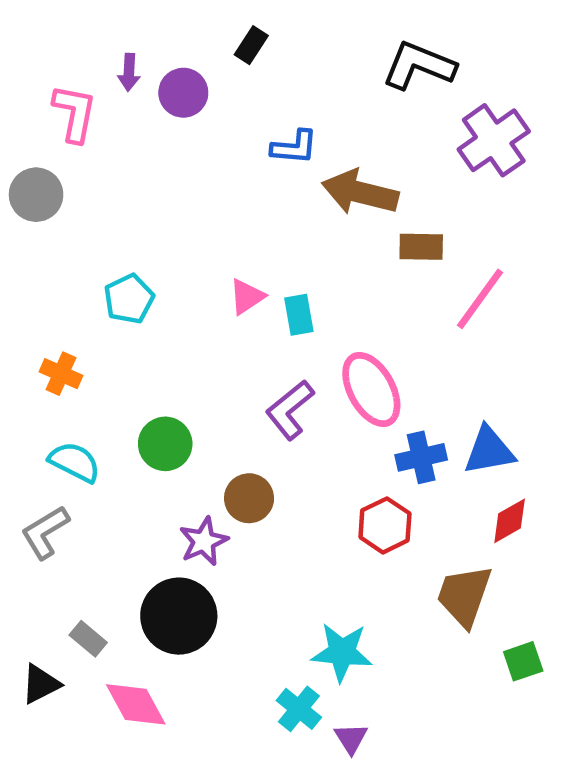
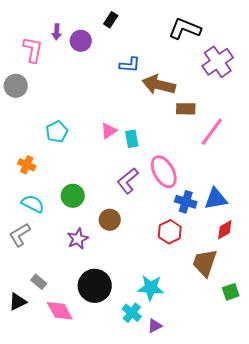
blue cross: (421, 457) -> (186, 202), turned 30
purple star: (204, 541) -> (78, 239), moved
black circle: (179, 616) -> (95, 286), moved
purple triangle: (351, 738) -> (155, 326), turned 35

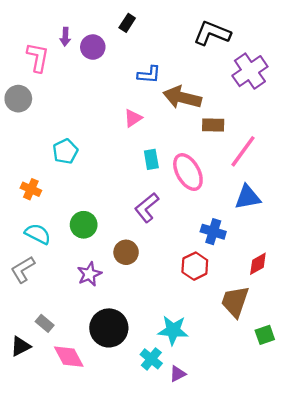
pink triangle: (109, 131) -> (133, 118), moved
pink ellipse: (164, 172) -> (188, 172), moved
blue triangle: (216, 199) -> (248, 197), moved

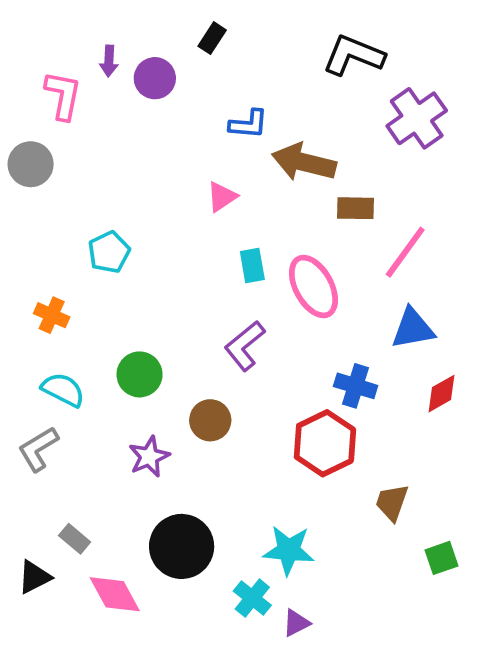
red diamond: (258, 264) -> (442, 394), moved
red hexagon: (195, 266) -> (325, 443), size x1.4
brown trapezoid: (235, 302) -> (392, 502), size x0.7

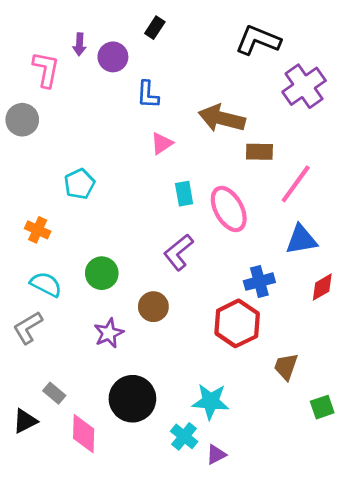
blue L-shape: (248, 124) -> (148, 95), moved, turned 88
blue cross: (356, 386) -> (259, 282), turned -32
pink diamond: (115, 594) -> (84, 434), turned 30

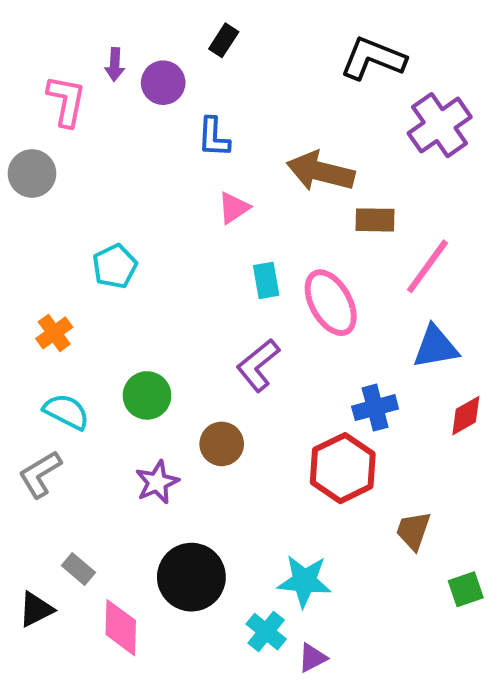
orange cross: (38, 230) -> (54, 333), turned 30

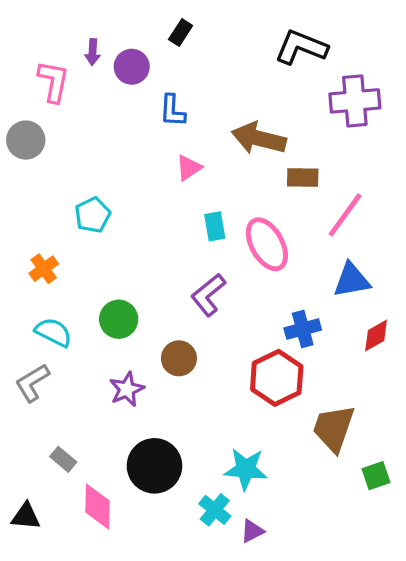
purple cross: (440, 125) -> (355, 101), turned 30
brown trapezoid: (413, 531) -> (334, 428), size x1.5
black triangle: (36, 609) -> (26, 516), moved, turned 32

